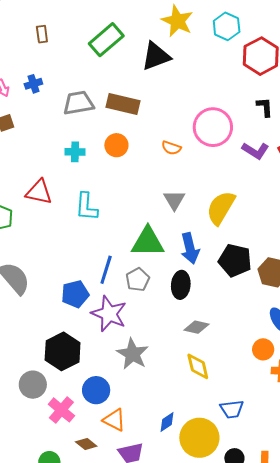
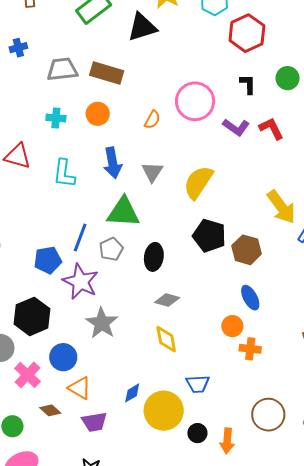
orange semicircle: (171, 148) -> (152, 120), turned -84
blue arrow: (190, 248) -> (112, 163), moved

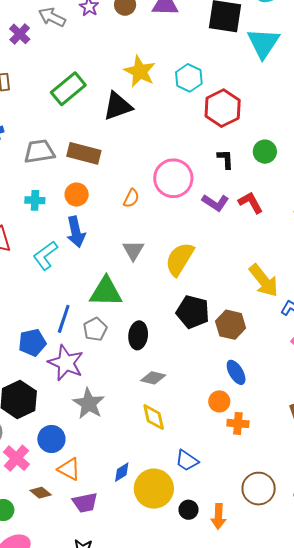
blue arrow: (112, 163) -> (76, 232), moved
cyan L-shape: (64, 174) -> (45, 255), turned 48
blue trapezoid: (198, 384) -> (187, 461), turned 40

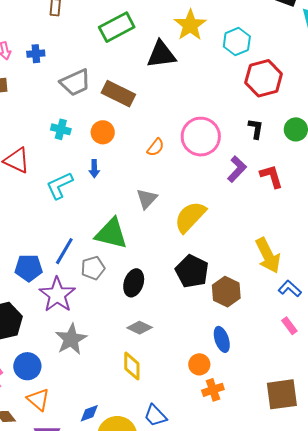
gray trapezoid: (39, 151) -> (75, 82), turned 152
purple L-shape: (215, 203) -> (237, 169), turned -92
blue arrow: (76, 232) -> (94, 169), size x0.6
orange cross: (238, 423) -> (213, 390), turned -35

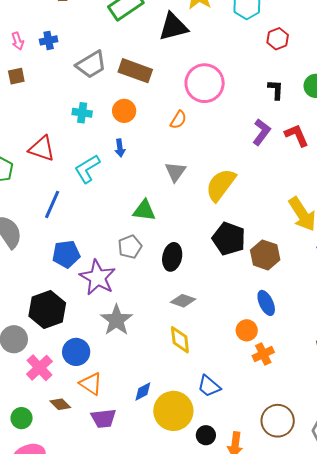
red hexagon: (264, 78) -> (278, 39), size x0.6
pink circle: (201, 137) -> (205, 83), moved
green triangle: (111, 234) -> (144, 210), size x0.7
blue line: (64, 251) -> (52, 204), moved

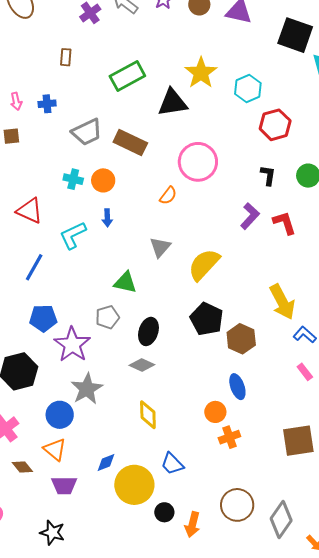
red hexagon: (278, 39) -> (275, 125), size x1.4
orange circle: (124, 111) -> (103, 180), moved
gray diamond: (183, 301) -> (142, 365), moved
blue circle: (76, 352) -> (60, 415), moved

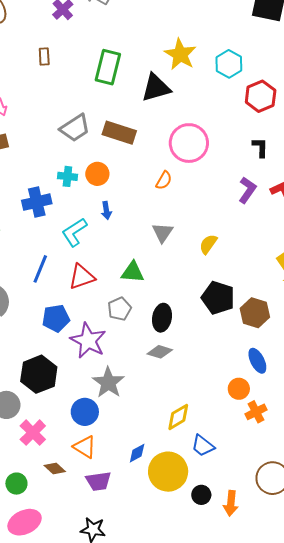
green rectangle: (127, 76) -> (108, 67), turned -40
blue cross: (47, 104) -> (37, 202), moved, size x1.6
red triangle: (30, 211) -> (82, 277), moved, turned -36
yellow semicircle: (204, 265) -> (208, 244), size x0.6
yellow diamond: (148, 415) -> (178, 417), moved, turned 68

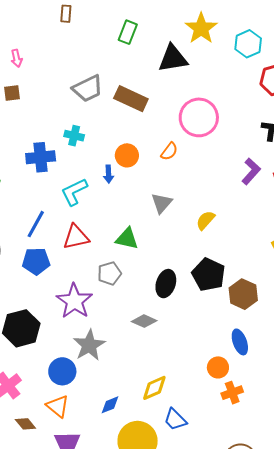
green rectangle: (108, 67) -> (128, 32), size x0.7
orange circle: (97, 174) -> (127, 155), moved
blue pentagon: (56, 318) -> (36, 261), moved
black ellipse: (162, 318) -> (166, 284), moved
blue diamond: (137, 453) -> (110, 405), moved

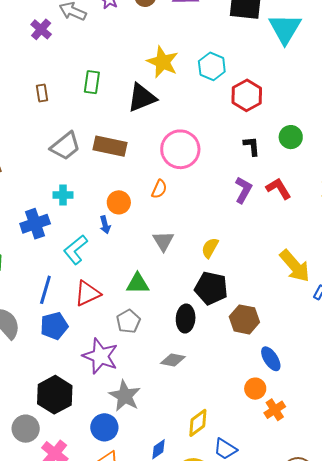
brown rectangle: (66, 14) -> (42, 93), moved
black pentagon: (209, 275) -> (211, 288), moved
brown hexagon: (243, 294) -> (244, 319), moved

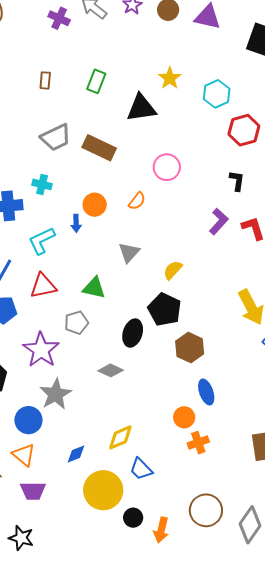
purple cross: (41, 29) -> (59, 18), turned -30
yellow star: (163, 62) -> (170, 78), size x0.7
pink circle: (180, 149) -> (167, 167), size x0.7

